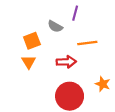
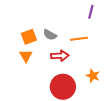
purple line: (75, 13) -> (91, 12), moved
gray semicircle: (55, 26) -> (50, 35), moved

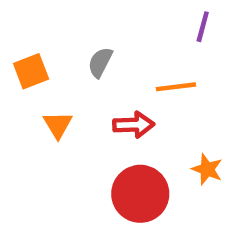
gray semicircle: (50, 35) -> (100, 62), moved, turned 88
orange square: (29, 37) -> (31, 71), moved

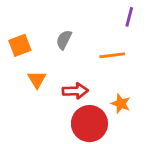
red arrow: (134, 125) -> (75, 91), moved
orange star: (207, 169) -> (121, 104), moved

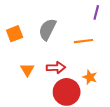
gray semicircle: (64, 40) -> (47, 29), size x1.5
orange triangle: (37, 79) -> (27, 70), moved

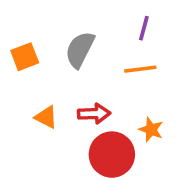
purple line: (96, 12) -> (144, 28), moved
orange triangle: (27, 70) -> (46, 117), turned -32

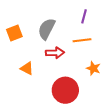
red arrow: (94, 114) -> (55, 53), moved
orange star: (151, 130) -> (93, 68), moved

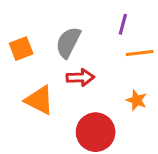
orange line: (82, 40) -> (140, 53), moved
orange triangle: (27, 68) -> (39, 100), size x1.5

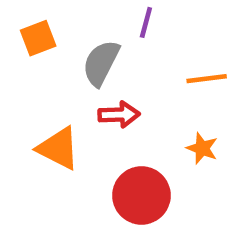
purple line: (123, 24) -> (146, 22), moved
orange square: (21, 49) -> (38, 38), moved

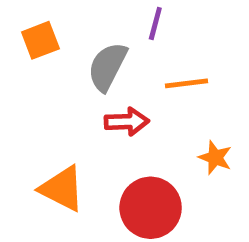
orange line: (207, 79) -> (186, 83), moved
orange triangle: (58, 148) -> (62, 189), moved

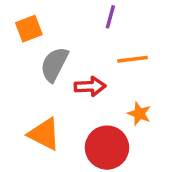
gray semicircle: (107, 67) -> (54, 64), moved
orange star: (215, 158) -> (139, 114), moved

